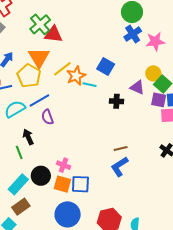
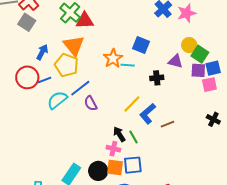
yellow line: (62, 69) -> (132, 104), moved
black arrow: (28, 137) -> (119, 134), moved
green line: (19, 152) -> (134, 137), moved
blue L-shape: (120, 167) -> (148, 114), moved
black circle: (41, 176) -> (98, 171), moved

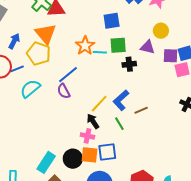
blue square: (141, 45) -> (112, 21), moved, turned -30
green square: (200, 54) -> (118, 45), moved, turned -36
blue line: (80, 88) -> (68, 75), moved
yellow line: (132, 104) -> (99, 104), moved
green line: (134, 137) -> (119, 124), moved

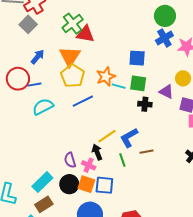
yellow pentagon: (39, 54) -> (73, 76), moved
purple semicircle: (64, 91) -> (70, 160), moved

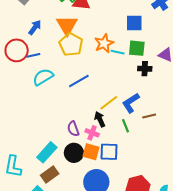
blue line: (83, 101) -> (79, 81), moved

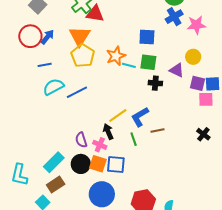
red circle: (17, 50) -> (30, 36), moved
blue line: (79, 81) -> (77, 92), moved

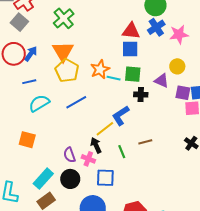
red triangle: (95, 14) -> (131, 31), moved
blue line: (77, 92) -> (76, 102), moved
blue L-shape: (140, 117) -> (121, 116), moved
orange square: (98, 164) -> (27, 140), moved

